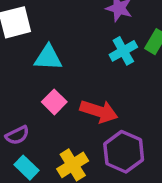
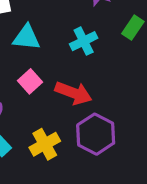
cyan cross: (123, 51) -> (84, 41), moved

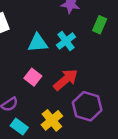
cyan triangle: (26, 37) -> (38, 43), moved
red arrow: (73, 93) -> (66, 80), turned -50

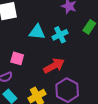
pink square: (33, 77) -> (17, 58), moved, turned -32

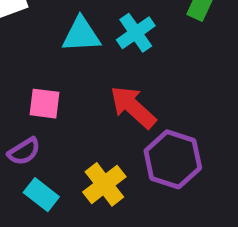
red arrow: (54, 66) -> (133, 107), turned -100

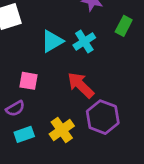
cyan triangle: (81, 35) -> (52, 41), turned -30
cyan rectangle: (41, 195) -> (24, 134), turned -60

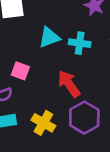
cyan cross: (84, 41) -> (80, 43), turned 30
yellow cross: (62, 130) -> (43, 123), turned -35

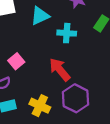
cyan triangle: (49, 37) -> (40, 16), moved
pink square: (20, 71) -> (16, 61), turned 35

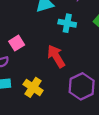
purple hexagon: (75, 98) -> (82, 86), moved

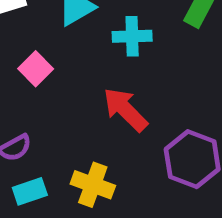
pink square: (17, 43) -> (36, 69), moved

